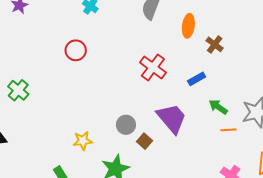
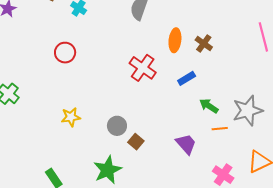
orange ellipse: (188, 26) -> (175, 40), moved
purple trapezoid: (172, 118) -> (186, 144), moved, size x0.7
yellow star: (83, 141) -> (71, 117), moved

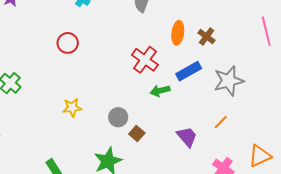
blue rectangle: (187, 78) -> (189, 71), size x1.4
green arrow: (209, 106) -> (160, 91), moved, turned -48
gray star: (248, 110) -> (229, 81), moved
orange line: (220, 129) -> (221, 122), turned -42

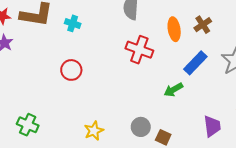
brown cross: (207, 37) -> (203, 25), turned 36
red cross: (145, 60) -> (139, 50), moved
purple trapezoid: (187, 137) -> (212, 126), turned 50

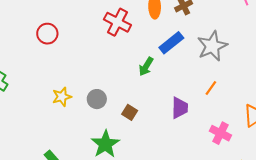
green arrow: (173, 90) -> (146, 66), turned -36
gray circle: (141, 127) -> (97, 99), moved

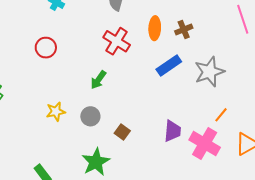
green arrow: (146, 66) -> (98, 80), moved
orange line: (211, 88) -> (221, 115), moved
pink cross: (220, 133) -> (205, 144), moved, size x1.4

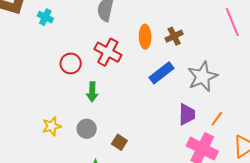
red circle: (46, 48) -> (71, 63), moved
green arrow: (98, 80) -> (92, 92), turned -30
purple trapezoid: (173, 131) -> (187, 114), moved

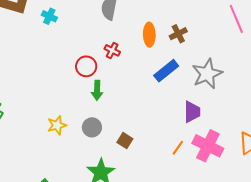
red cross: (108, 52) -> (112, 50), size x0.6
red circle: (71, 63) -> (86, 66), moved
orange line: (217, 119) -> (178, 148), moved

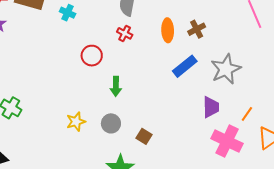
red cross: (112, 50) -> (125, 33), moved
red circle: (86, 66) -> (92, 56), moved
orange line: (178, 148) -> (247, 114), moved

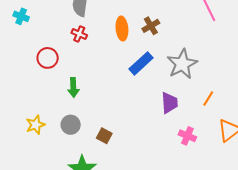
orange line: (247, 114) -> (208, 99), moved
pink cross: (227, 141) -> (187, 136), size x0.6

